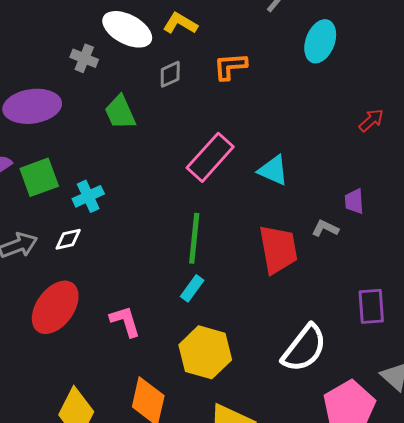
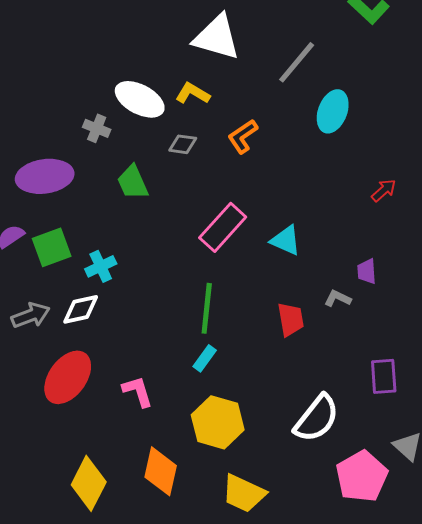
orange L-shape: (230, 66) -> (243, 136), turned -30
gray diamond: (170, 74) -> (183, 144), turned 32
white diamond: (68, 239) -> (81, 309), size x1.4
red trapezoid: (278, 249) -> (291, 319), size x0.7

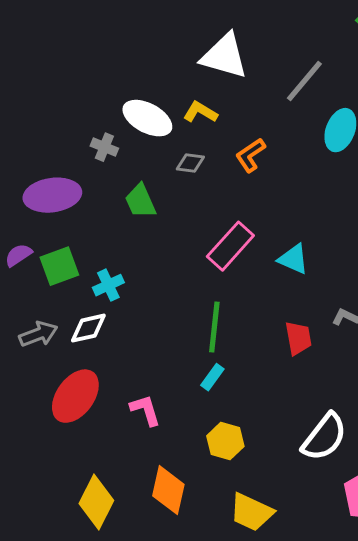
yellow hexagon: (218, 422) -> (225, 441), size x0.7

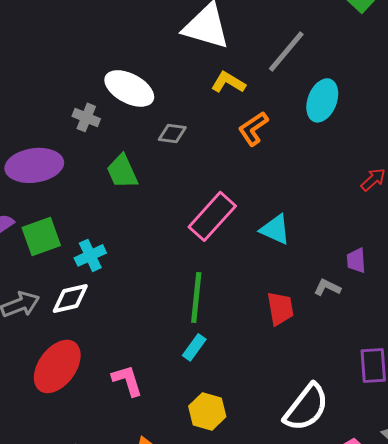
yellow L-shape: (200, 112) -> (228, 82), moved
orange L-shape: (250, 155) -> (253, 128), moved

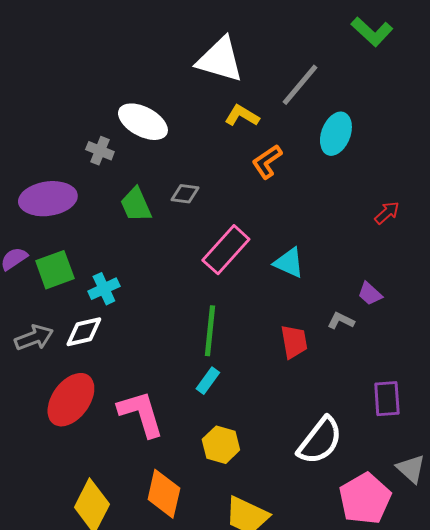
gray diamond: (172, 133) -> (185, 194), moved
purple trapezoid: (356, 260) -> (370, 294), turned -44
pink L-shape: (127, 380) -> (141, 414), size x1.5

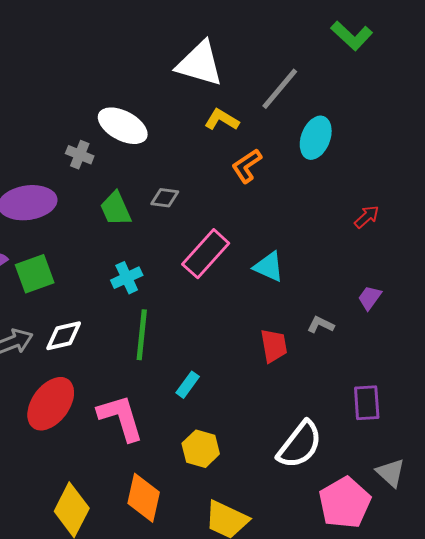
cyan cross: (104, 289) -> (127, 278), moved
purple trapezoid: (370, 294) -> (370, 298), moved, turned 84
green line: (210, 331) -> (142, 335), moved

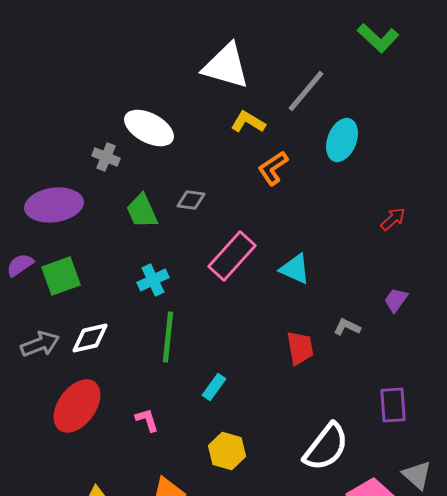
pink L-shape: (121, 418) -> (147, 420), size x0.5

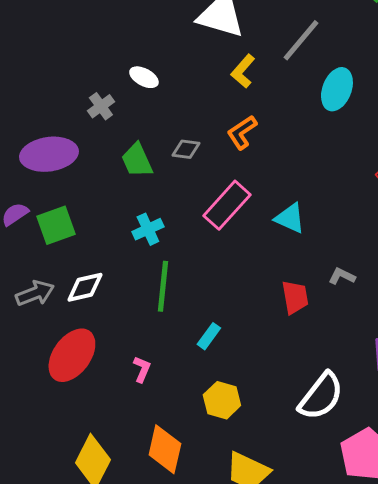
yellow L-shape: (248, 122) -> (243, 71), turned -80
white ellipse: (149, 128) -> (144, 77), size x0.6
gray cross: (106, 157) -> (101, 106), turned 32
orange L-shape: (273, 168) -> (242, 132), moved
pink L-shape: (147, 420) -> (142, 369), turned 40

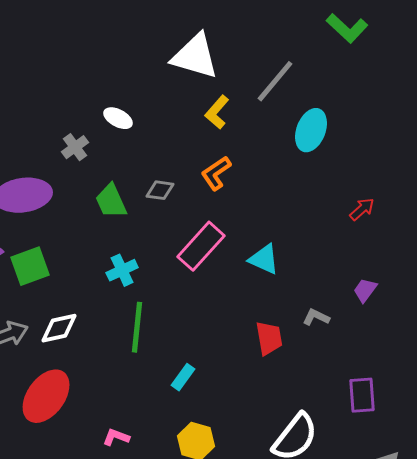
pink L-shape: (142, 369) -> (116, 437), moved, turned -92

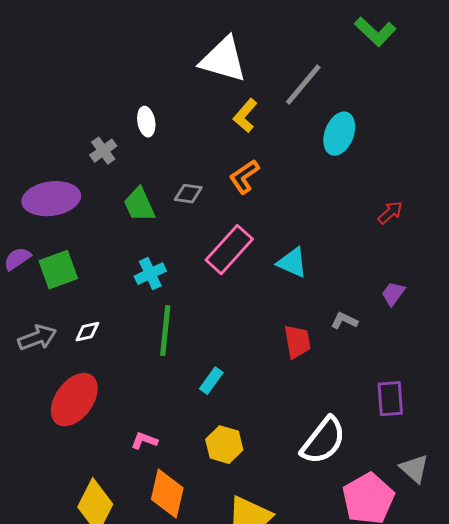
white ellipse: (118, 118) -> (146, 122), turned 52
white diamond: (59, 328) -> (87, 332), size x0.7

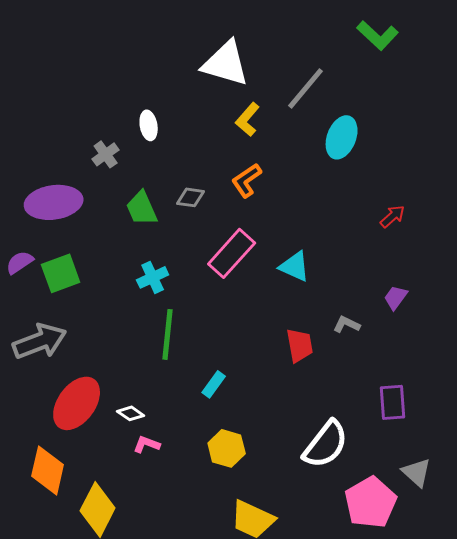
white diamond: (87, 332) -> (131, 413), moved, turned 48
gray arrow: (37, 338) -> (40, 341), size x1.4
orange diamond: (167, 494) -> (48, 470), moved

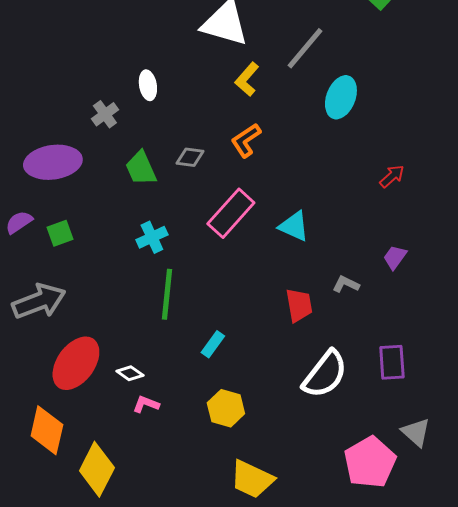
green square: (61, 273) -> (60, 233), size x0.7
white semicircle: (326, 444) -> (325, 374), moved

